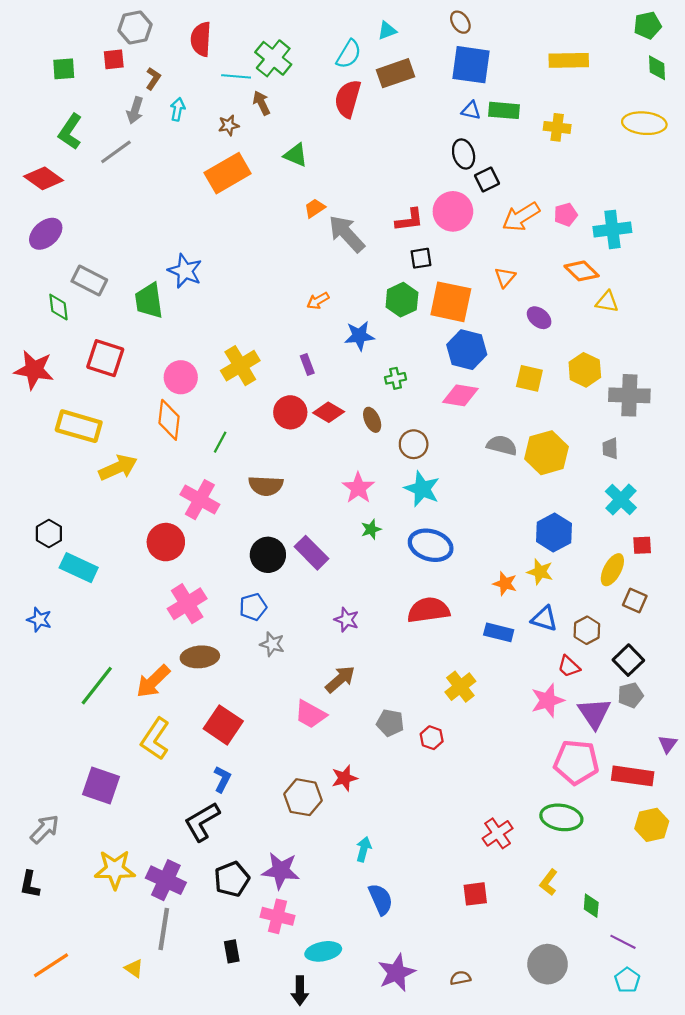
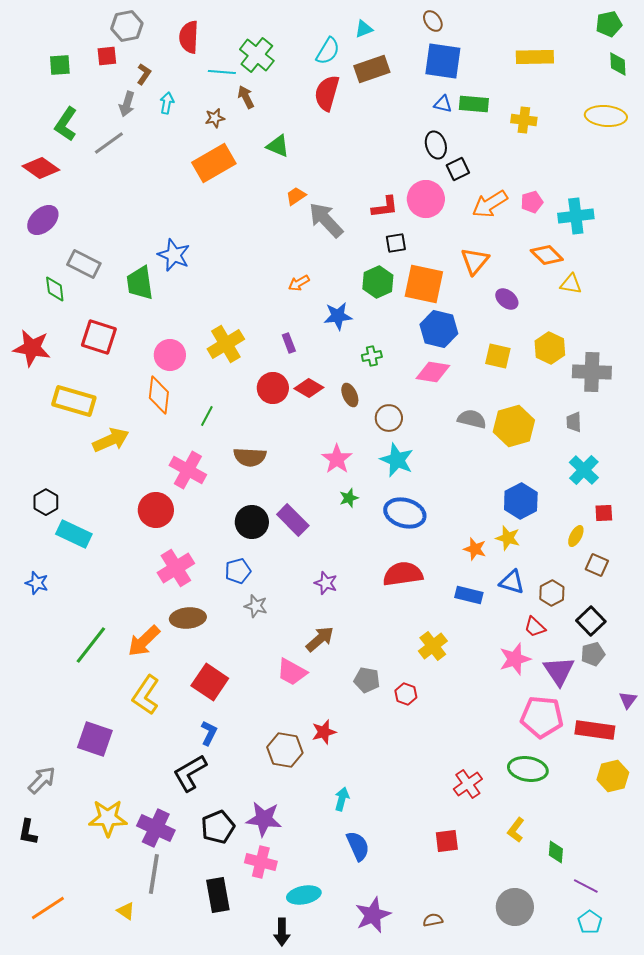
orange triangle: (505, 277) -> (475, 261), size x1.4
yellow ellipse: (612, 570) -> (576, 536), size x0.7
black rectangle: (232, 951) -> (218, 895), size x1.6

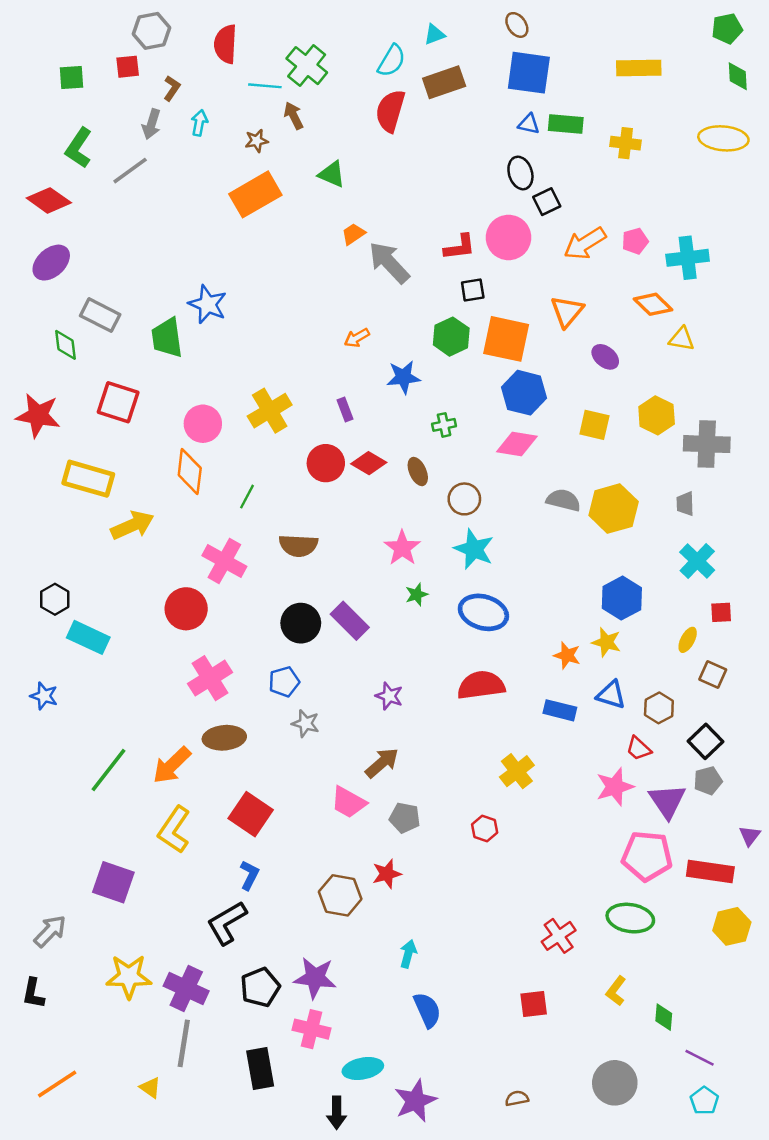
gray pentagon: (367, 680) -> (405, 818), moved
purple star: (373, 915) -> (415, 1101), moved

